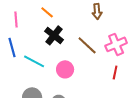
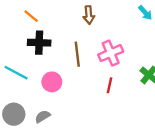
black cross: (54, 35) -> (39, 43), turned -36
brown line: (87, 45) -> (77, 54), turned 40

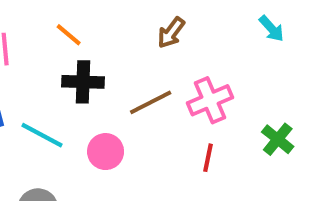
brown arrow: (89, 15) -> (171, 33), turned 42
brown line: (77, 54) -> (151, 102), turned 70

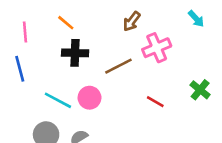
pink cross: (210, 100) -> (157, 48), moved
cyan line: (42, 135) -> (58, 100), moved
red line: (208, 158) -> (155, 102), turned -72

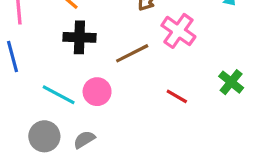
pink cross: (157, 48) -> (178, 31), turned -32

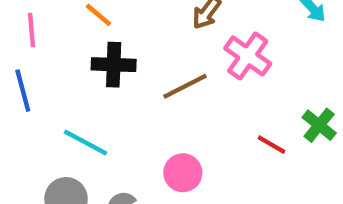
pink circle: (97, 92) -> (183, 173), moved
red line: (177, 96) -> (272, 145), moved

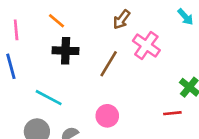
brown line: (185, 86) -> (109, 64), turned -32
red line: (272, 145) -> (172, 113), moved, turned -36

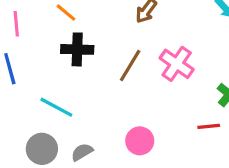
pink cross: (146, 45) -> (177, 64), moved
pink circle: (107, 116) -> (140, 141), moved

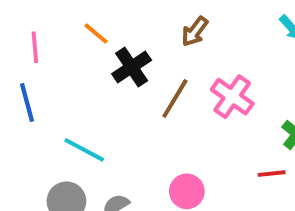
black cross: (77, 49) -> (132, 67), moved, turned -36

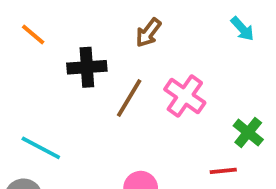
orange line: (96, 33) -> (33, 35), moved
black cross: (132, 67) -> (87, 67), turned 30

